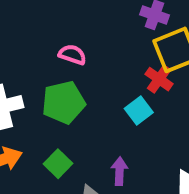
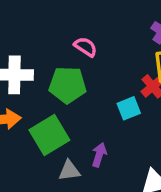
green square: (58, 164) -> (49, 135), size x1.6

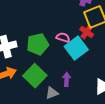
pink semicircle: (86, 47) -> (63, 37), moved
cyan square: (129, 108) -> (76, 48), size x1.6

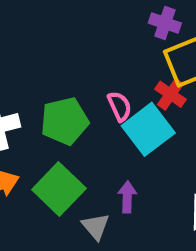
pink semicircle: (63, 37) -> (120, 106), turned 48
gray triangle: (52, 93) -> (96, 226), turned -48

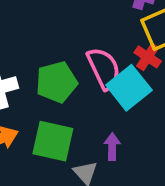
pink semicircle: (120, 106) -> (104, 68), size x1.6
green square: (59, 189) -> (53, 141), turned -30

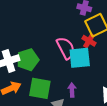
green pentagon: (56, 82) -> (28, 60), moved
cyan square: (129, 88) -> (80, 58), turned 35

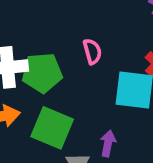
pink semicircle: (66, 48) -> (92, 51), moved, size x0.6

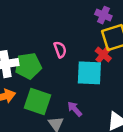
purple arrow: (108, 143) -> (75, 109), turned -49

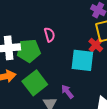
pink semicircle: (60, 50) -> (49, 35), moved
green square: (37, 102) -> (35, 83), turned 30

